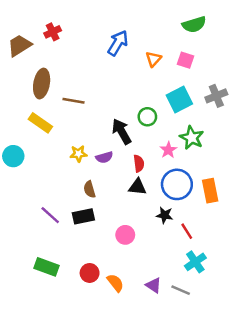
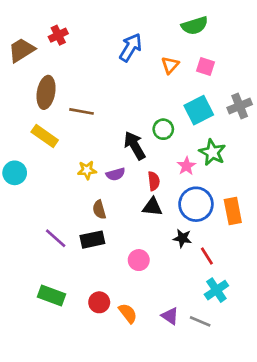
green semicircle: (194, 24) -> (195, 26), moved

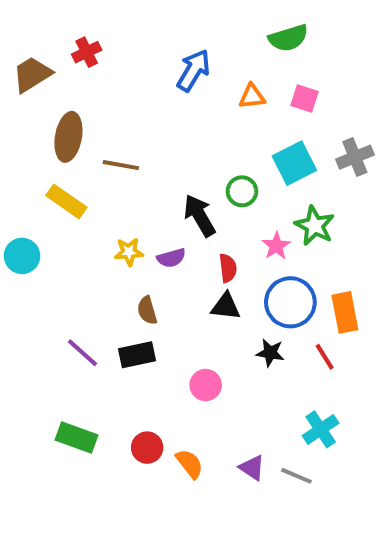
orange triangle: (170, 65) -> (252, 97), turned 42
red line: (207, 256) -> (325, 357), moved

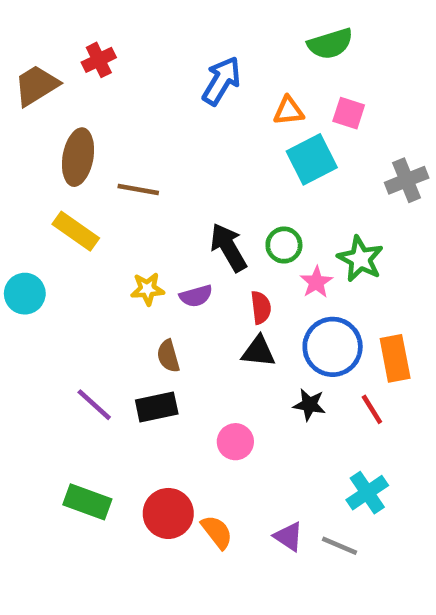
cyan square: (294, 163) -> (312, 159), moved
green circle: (242, 191) -> (284, 245), moved
red circle: (147, 448) -> (168, 513), size x1.4

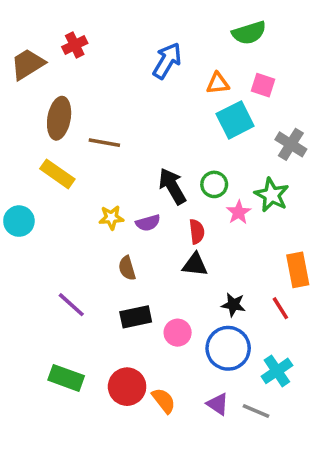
gray cross: (407, 180) -> (291, 144), moved, turned -36
blue circle: (333, 347) -> (228, 348), moved
black rectangle: (157, 407) -> (136, 317), moved

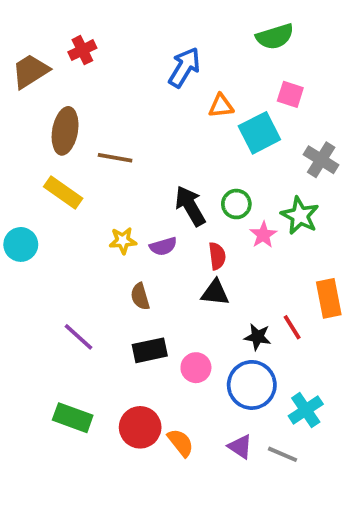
orange triangle: (218, 83) -> (221, 106), moved
red line: (280, 308) -> (292, 327), moved

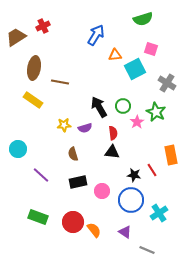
cyan circle: (21, 244) -> (18, 149), moved
gray line: (283, 454) -> (147, 250), moved

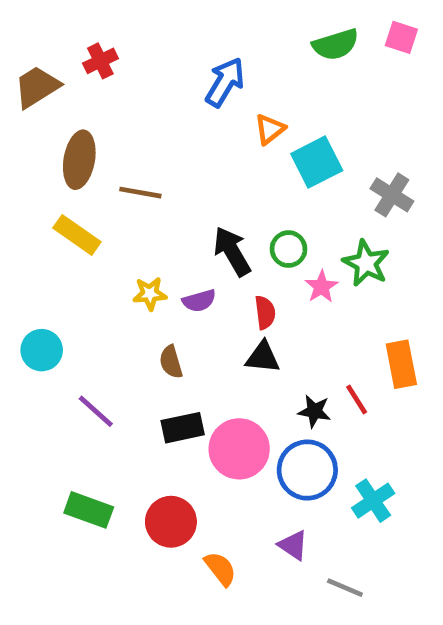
pink square: (151, 49) -> (401, 37), moved
orange triangle: (115, 55) -> (270, 129), turned -32
pink circle: (102, 191) -> (239, 449), size x1.6
orange semicircle: (94, 230) -> (220, 569), moved

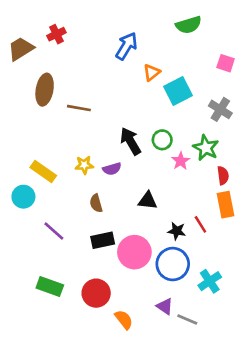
pink square: (401, 37) -> (226, 63), moved
yellow rectangle: (77, 235) -> (43, 172), moved
red semicircle: (265, 312) -> (223, 176), moved
gray line: (345, 588) -> (187, 320), moved

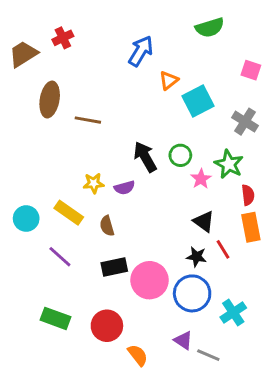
yellow rectangle: (43, 172) -> (69, 213), moved
black triangle: (148, 201) -> (204, 221), moved, turned 30

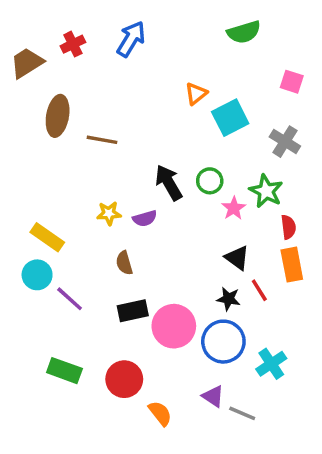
blue arrow: (141, 51) -> (131, 39), moved
yellow rectangle: (69, 213) -> (47, 237), moved
cyan circle: (26, 219) -> (37, 275), moved

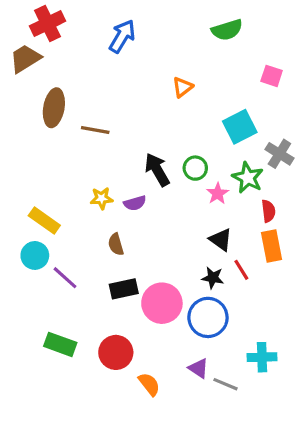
red cross: (73, 44) -> (48, 24), moved, size x1.5
cyan square: (230, 118) -> (240, 127), moved
gray cross: (285, 142) -> (279, 154), moved
cyan cross: (271, 364) -> (262, 357), moved, turned 32

